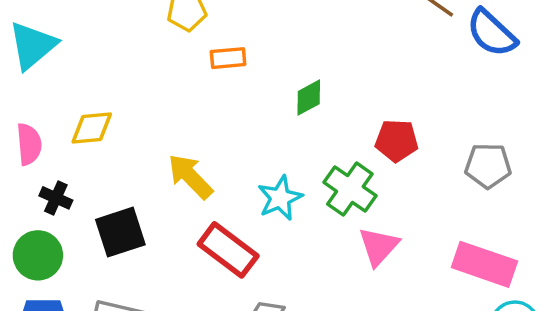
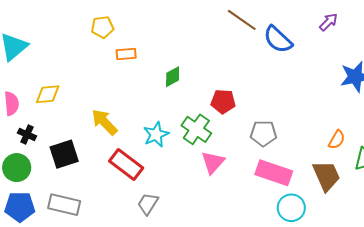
gray pentagon: (488, 166) -> (263, 133), moved

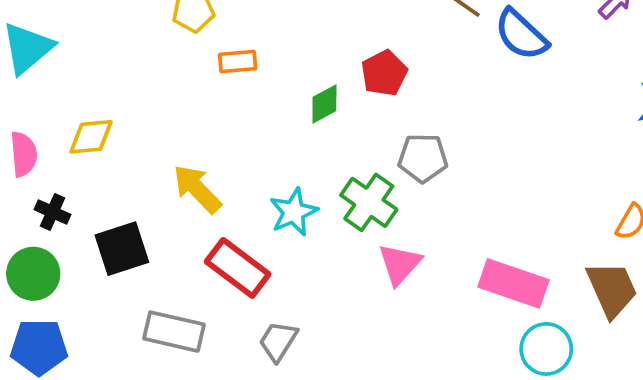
red pentagon: (223, 101) -> (384, 73), moved, turned -30
gray pentagon: (263, 133) -> (423, 158), moved
gray rectangle: (64, 205) -> (174, 332), moved

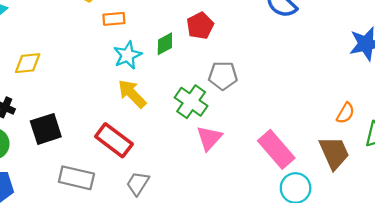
yellow arrow: (197, 189) -> (132, 94), moved
cyan star: (294, 212) -> (128, 55), moved
pink rectangle: (513, 283) -> (276, 149), turned 30

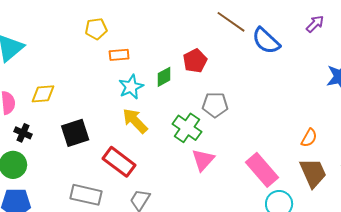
orange semicircle: (345, 113) -> (309, 138), moved
black square: (46, 129) -> (75, 133), moved

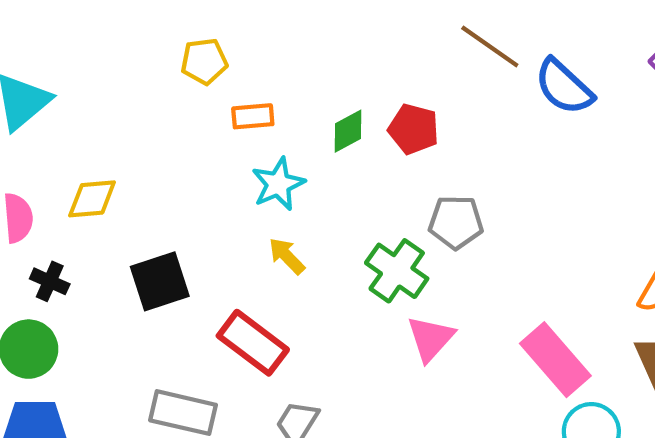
red pentagon: (195, 61) -> (414, 129), turned -30
green diamond: (164, 77) -> (348, 131), moved
yellow arrow: (135, 121) -> (287, 256), size x0.7

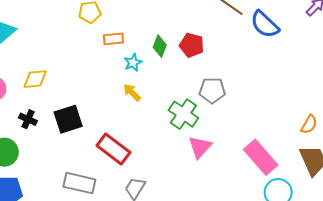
green diamond: (348, 131) -> (160, 46), turned -40
cyan star: (278, 184) -> (133, 63), moved, size x0.7
yellow arrow: (287, 256) -> (132, 92), moved
black cross: (50, 281) -> (28, 119), moved

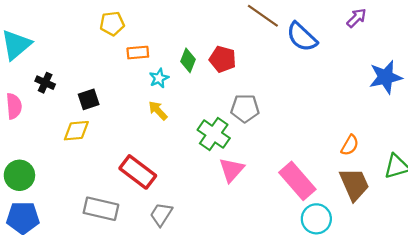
yellow diamond: (35, 79) -> (76, 131), moved
black cross: (28, 119) -> (45, 83), moved
black square: (68, 119) -> (89, 99), moved, size x0.7

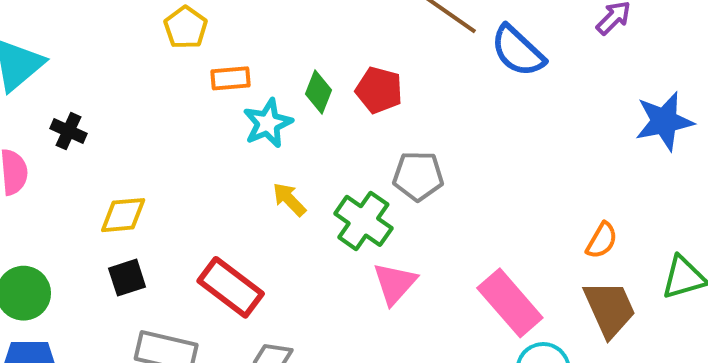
yellow pentagon: (112, 24) -> (186, 28), turned -30
cyan star: (159, 78) -> (268, 123), size x1.4
black square: (89, 99) -> (127, 278), moved
yellow arrow: (158, 111) -> (289, 199), moved

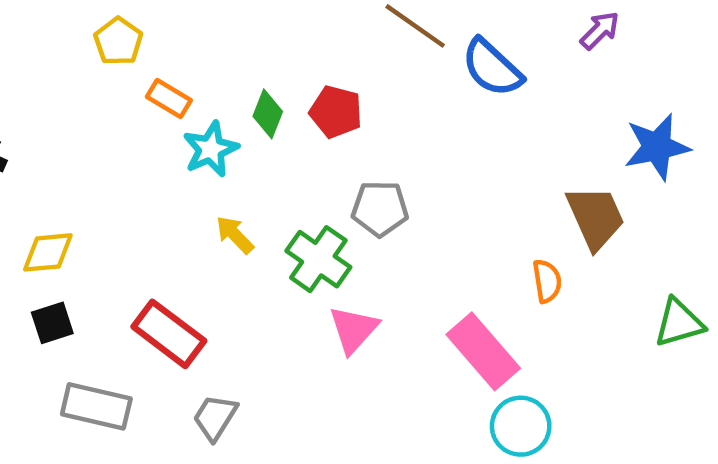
orange rectangle: (231, 78) -> (169, 99), turned 36
orange semicircle: (602, 240) -> (547, 281), moved, turned -39
brown trapezoid: (610, 309) -> (595, 217), moved

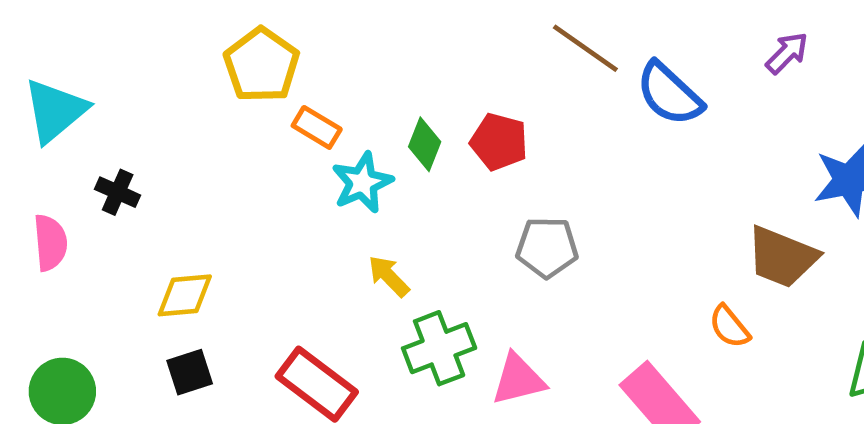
yellow pentagon: (118, 41) -> (262, 65), size x1.4
brown trapezoid: (595, 217) -> (782, 257), turned 136
green cross: (318, 259) -> (439, 348), moved, turned 34
orange semicircle: (547, 281) -> (729, 327), turned 150
pink triangle: (354, 329) -> (518, 379), turned 34

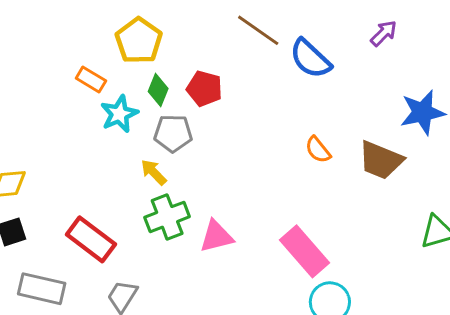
yellow pentagon: (262, 65) -> (139, 41), moved
gray pentagon: (547, 247) -> (173, 133), moved
yellow arrow: (389, 276) -> (154, 172), moved
orange semicircle: (729, 327) -> (318, 150), moved

